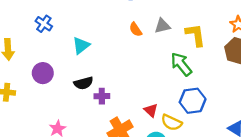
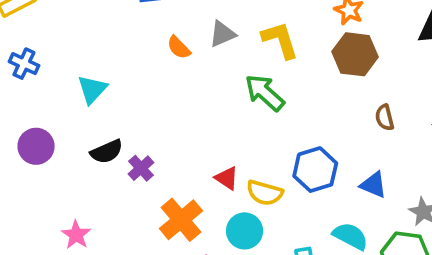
purple cross: (102, 96) -> (141, 168), turned -32
blue hexagon: (193, 101) -> (315, 170), moved

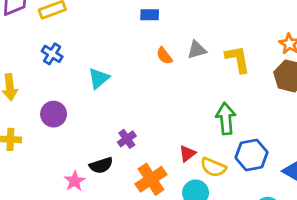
green arrow: (265, 93) -> (226, 119), moved, turned 36
black semicircle: (107, 152) -> (101, 165), moved
red triangle: (227, 178) -> (187, 154), turned 42

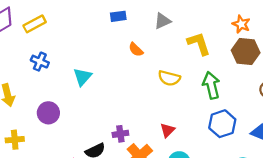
gray triangle: (197, 50) -> (162, 21), moved
green arrow: (226, 119) -> (211, 85), moved
purple cross: (127, 139) -> (120, 134), moved, turned 35
yellow semicircle: (213, 167) -> (169, 78), moved

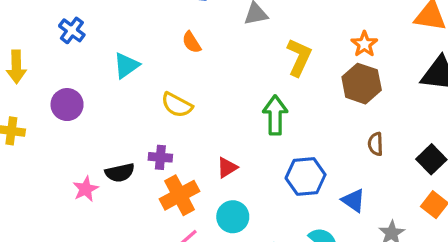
yellow L-shape: (199, 44) -> (299, 57), turned 30
orange semicircle: (136, 50) -> (192, 42), moved
yellow semicircle: (169, 78) -> (177, 105), moved
green arrow: (211, 85) -> (275, 115), moved

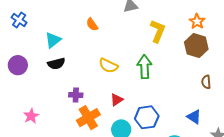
yellow semicircle: (177, 105) -> (108, 66), moved
black semicircle: (120, 173) -> (56, 64), moved
blue hexagon: (306, 176) -> (147, 117), moved

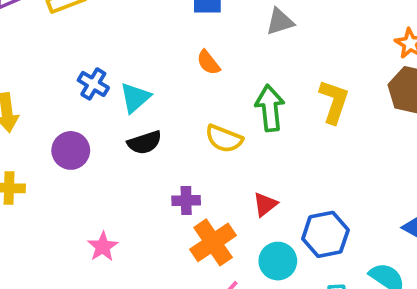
blue cross: (19, 20) -> (93, 84), moved
yellow L-shape: (158, 31) -> (334, 102), moved
yellow semicircle: (108, 66) -> (224, 139), moved
green arrow: (145, 67) -> (270, 108), moved

